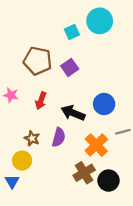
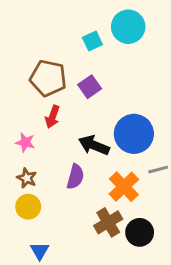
pink star: (11, 95) -> (25, 142), moved
red arrow: (41, 101) -> (52, 117), moved
blue circle: (104, 104) -> (134, 134), size x1.4
brown star: (32, 138) -> (27, 178), moved
blue triangle: (12, 182) -> (40, 251), moved

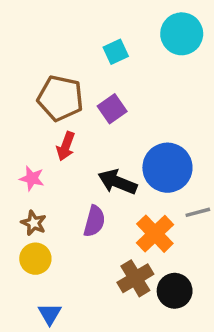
cyan circle: (128, 27) -> (182, 34), moved

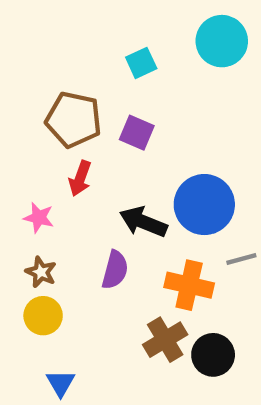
purple square: (112, 109) -> (137, 133), turned -32
orange cross: (155, 234) -> (189, 285), turned -33

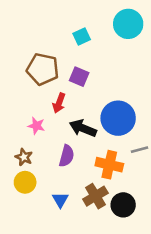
red arrow: (80, 178) -> (59, 103), moved
pink star: (39, 218) -> (36, 126), moved
blue triangle: (61, 383) -> (60, 200), moved

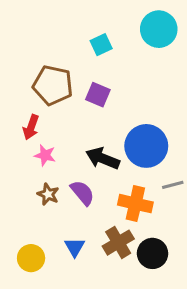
red arrow: (59, 103) -> (31, 127), moved
purple semicircle: (67, 156) -> (82, 193), turned -55
brown star: (24, 157) -> (48, 194), moved
yellow circle: (25, 182) -> (31, 258), moved

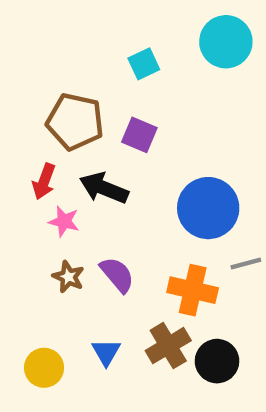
black arrow: (103, 158) -> (104, 188), moved

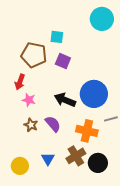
cyan square: (144, 64) -> (57, 37), moved, turned 32
black arrow: (104, 188) -> (65, 100), moved

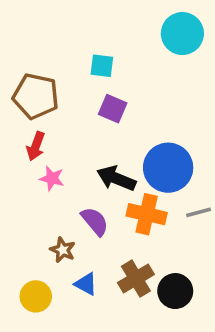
brown pentagon: (34, 55) -> (36, 96), moved
brown star: (31, 125) -> (63, 250), moved
orange cross: (87, 131) -> (147, 214), moved
blue triangle: (48, 159) -> (86, 284), turned -32

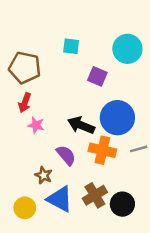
cyan circle: (182, 34) -> (127, 49), moved
purple square: (113, 109) -> (97, 76), moved
blue triangle: (86, 284) -> (60, 199), size x1.6

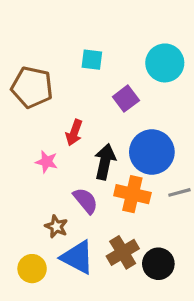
purple square: (97, 76) -> (126, 99), turned 30
red arrow: (25, 103) -> (74, 133), moved
black arrow: (81, 125) -> (105, 162), turned 80

